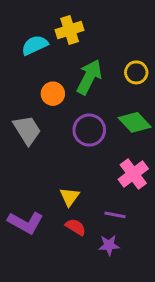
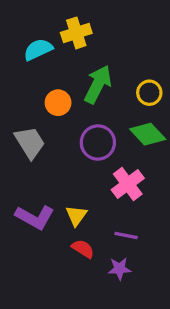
yellow circle: (136, 72) -> (149, 93), moved
pink cross: (133, 174) -> (128, 184), moved
purple L-shape: (26, 223) -> (35, 217), moved

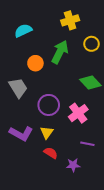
yellow cross: (76, 33) -> (70, 20), moved
yellow circle: (149, 93) -> (91, 44), moved
purple circle: (98, 142) -> (49, 105), moved
purple line: (126, 235) -> (87, 144), moved

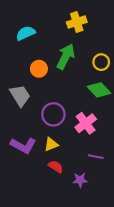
yellow circle: (91, 44) -> (101, 62), moved
yellow triangle: (47, 132) -> (51, 144), turned 32

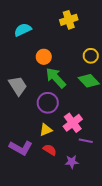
green arrow: (66, 57) -> (56, 78), moved, turned -70
orange circle: (39, 69) -> (44, 57), moved
pink cross: (86, 123) -> (73, 123), moved
purple L-shape: (23, 146) -> (21, 148), moved

